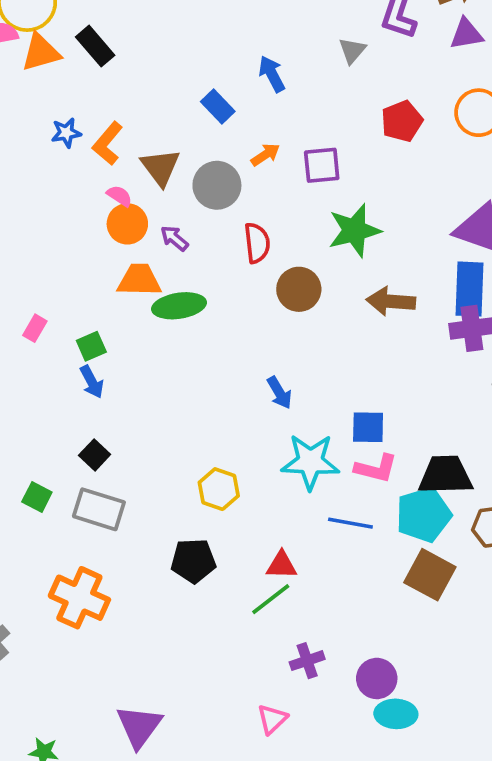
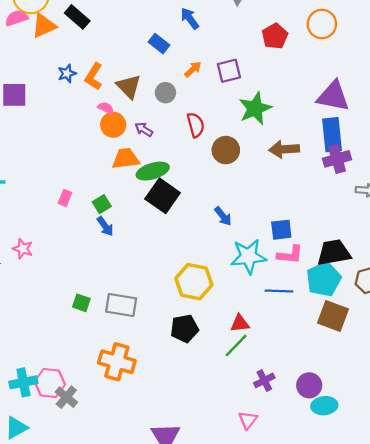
gray circle: (217, 185) -> (165, 93), size x0.7
black square: (95, 455) -> (163, 196), moved, size x1.8
yellow hexagon: (219, 489) -> (194, 282), size x1.4

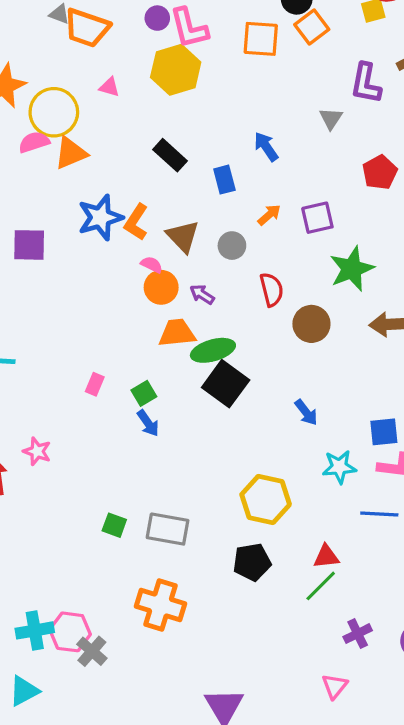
black rectangle: (77, 17) -> (170, 155), moved
blue rectangle: (159, 44) -> (224, 180), turned 36
blue star: (67, 73) -> (100, 218), size x1.8
cyan star: (248, 256) -> (339, 467), size x0.7

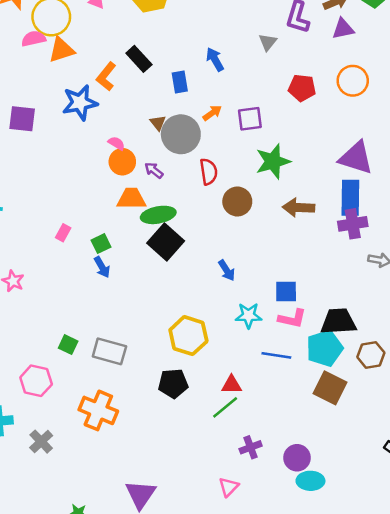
red pentagon: (380, 172) -> (302, 88), turned 30
orange L-shape: (136, 222) -> (106, 77), moved
brown triangle: (183, 236) -> (158, 123), moved, size x0.6
gray circle: (232, 246) -> (181, 134), size x1.8
pink hexagon: (70, 632) -> (36, 381), moved

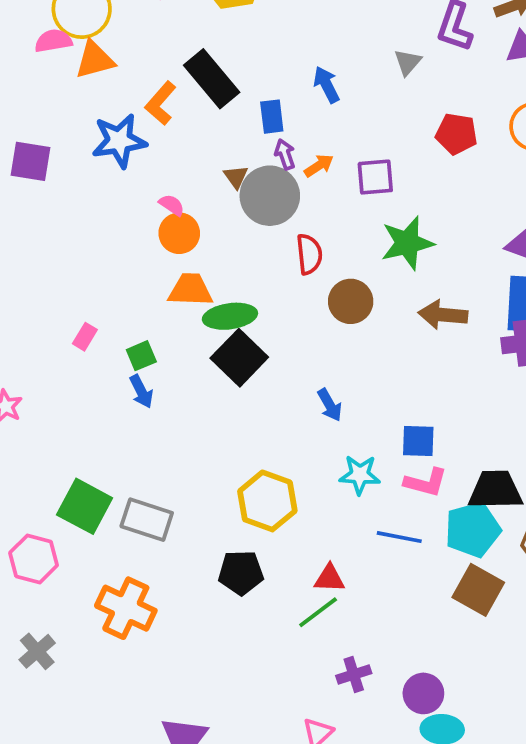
black rectangle: (139, 59) -> (212, 79), size x1.4
purple arrow: (154, 170) -> (285, 154), moved, turned 30
green square: (68, 345) -> (85, 506), size x1.8

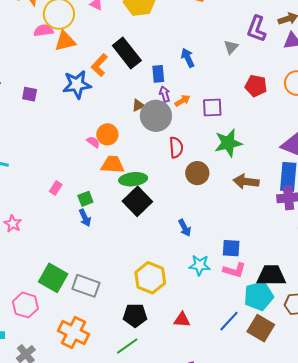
purple square: (31, 161) -> (30, 94), size x0.7
brown triangle: (236, 177) -> (138, 105), turned 40
pink semicircle: (172, 205) -> (93, 142), moved
blue line: (399, 537) -> (229, 321), moved, turned -60
green line: (318, 612) -> (127, 346), moved

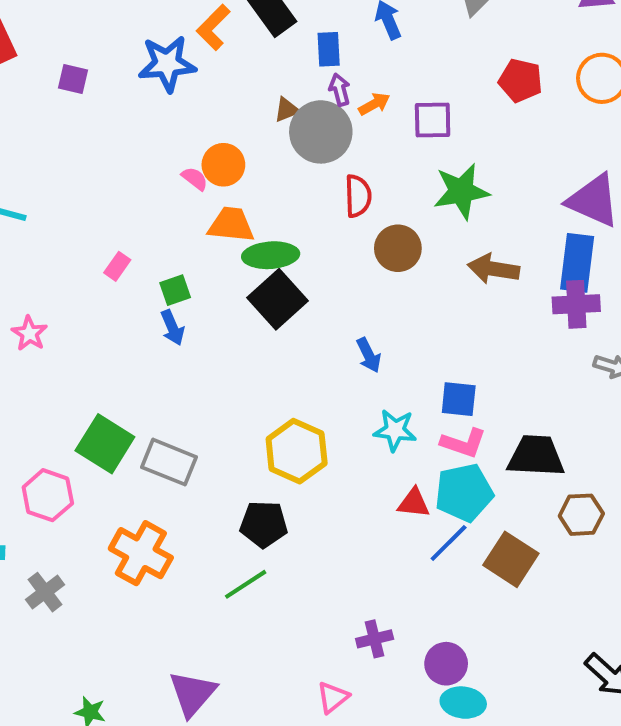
cyan pentagon: (259, 296) -> (464, 493), moved
red triangle: (182, 320) -> (414, 503), moved

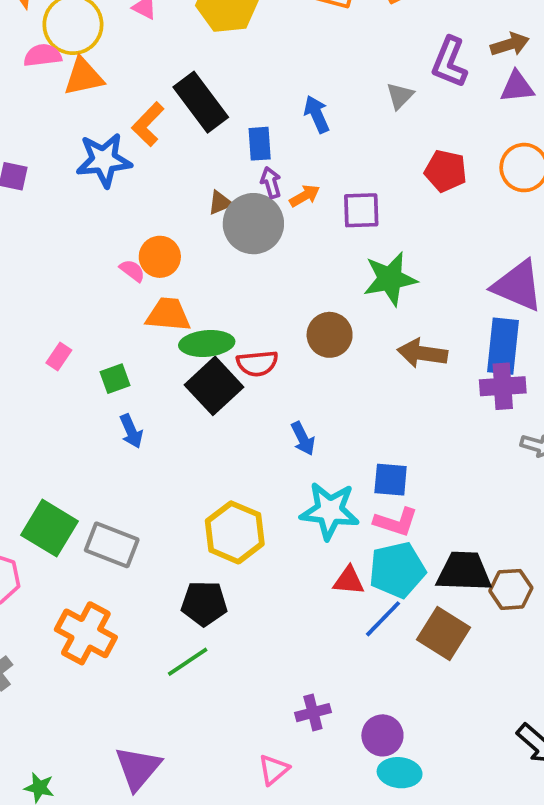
red semicircle: (358, 196) -> (257, 363), moved, turned 87
blue arrow: (172, 328) -> (131, 431), moved
cyan star: (395, 430) -> (330, 511), size x1.4
black trapezoid: (536, 456) -> (464, 572), moved

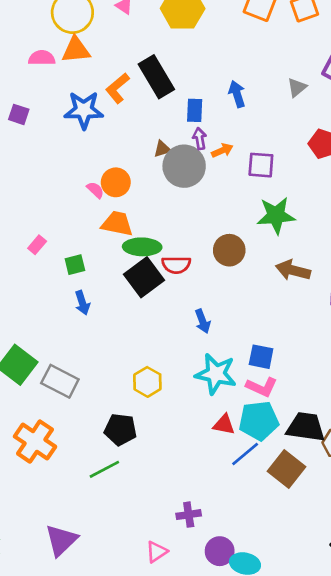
pink semicircle: (43, 55) -> (42, 58), moved
yellow hexagon: (235, 532) -> (147, 382), size x0.7
purple circle: (382, 735) -> (220, 551), moved

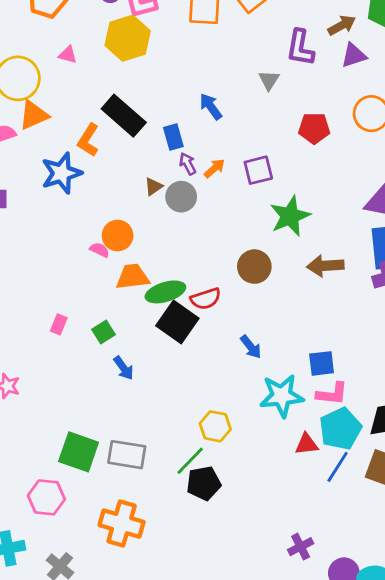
gray circle: (184, 166) -> (181, 197), size x0.7
green line: (104, 469) -> (190, 461), moved

